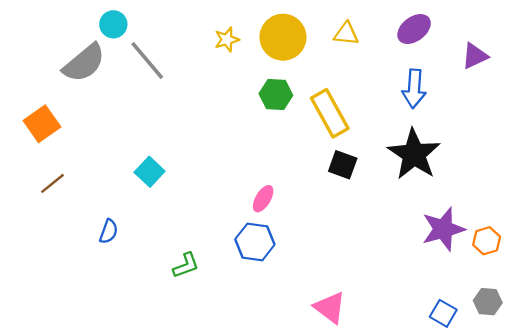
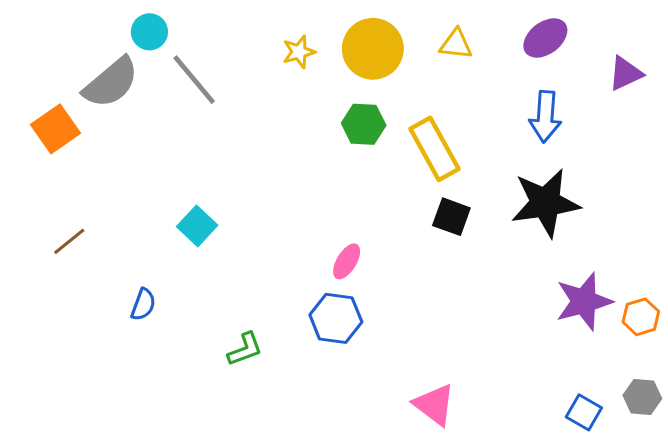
orange square: (42, 124) -> (55, 129), moved
black star: (414, 154) -> (545, 203), turned 30

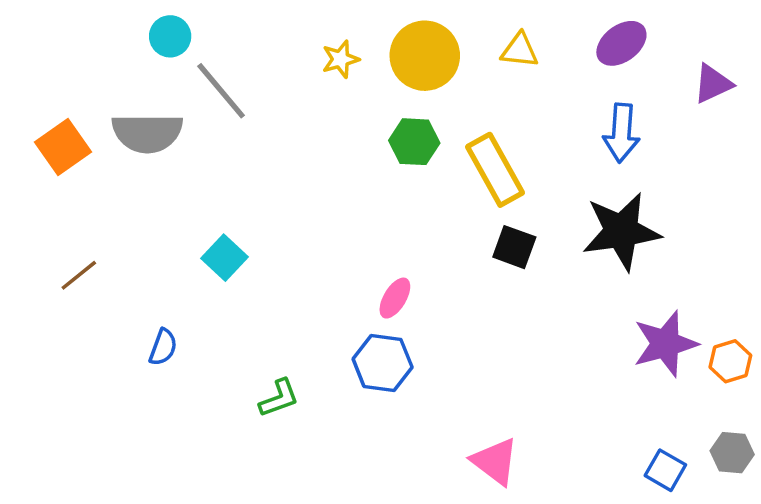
gray semicircle: (111, 83) -> (147, 133), moved, turned 40

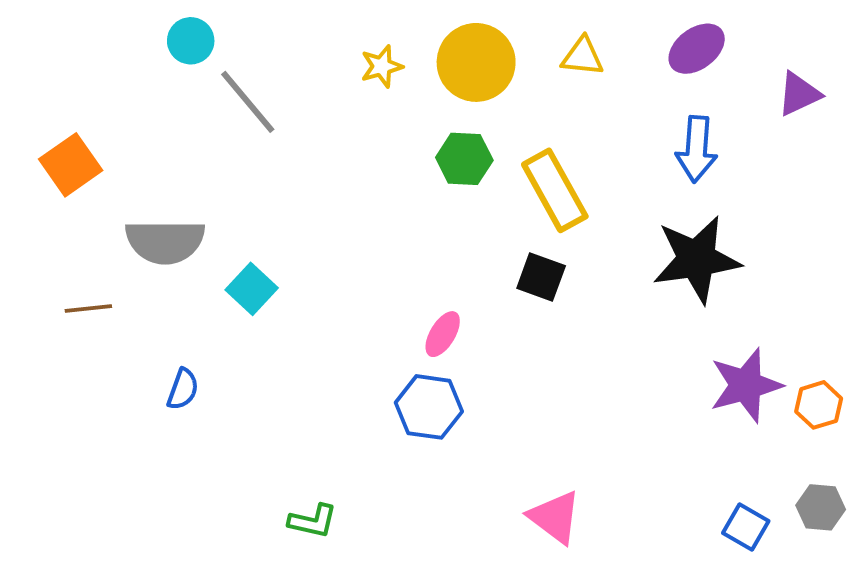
gray semicircle: (147, 133) -> (165, 242), moved
black square: (514, 247) -> (541, 277), moved
brown line: (79, 275) -> (88, 309), turned 33
green L-shape: (279, 398) -> (313, 521), moved, turned 33

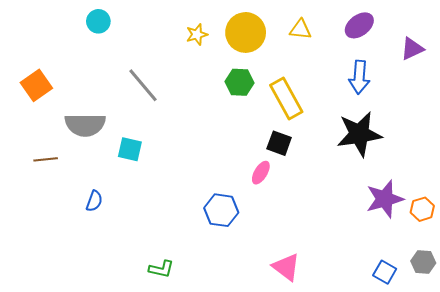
gray line: (248, 102) -> (143, 85), moved
cyan square: (252, 289) -> (130, 149), turned -30
pink ellipse: (443, 334) -> (261, 173), moved

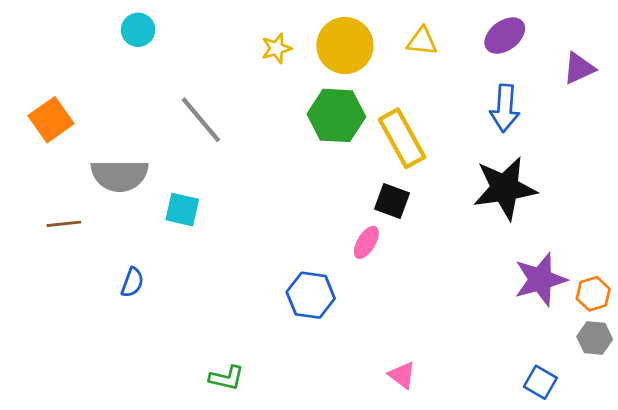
green hexagon: (239, 82) -> (336, 115), size x1.4
gray hexagon: (423, 262) -> (595, 338), moved
pink triangle: (286, 267) -> (402, 375), size x0.7

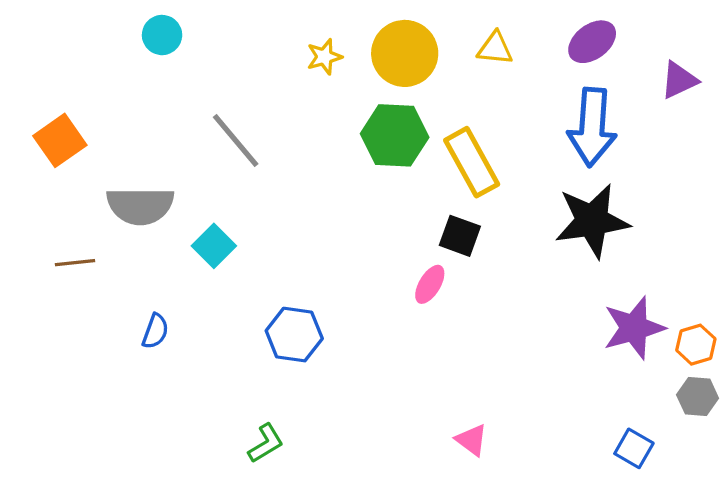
blue arrow: (505, 108) -> (592, 127), size x1.4
cyan square: (182, 210) -> (214, 246), turned 32
blue hexagon: (311, 295) -> (294, 335), moved
green L-shape: (227, 378) -> (266, 443), turned -44

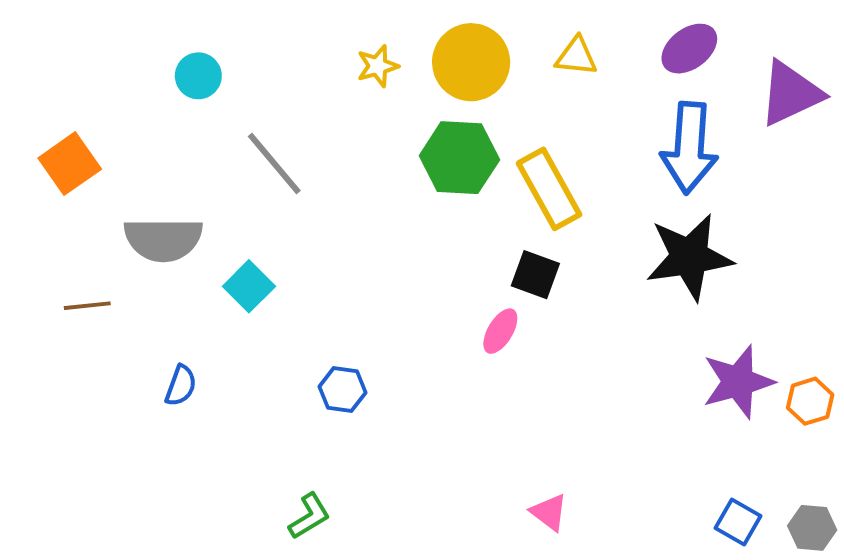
cyan circle: (162, 35) -> (198, 76), moved
purple triangle: (679, 80) -> (791, 93), size x1.5
blue hexagon: (294, 335) -> (343, 390), size x0.7
gray hexagon: (698, 396) -> (812, 528), moved

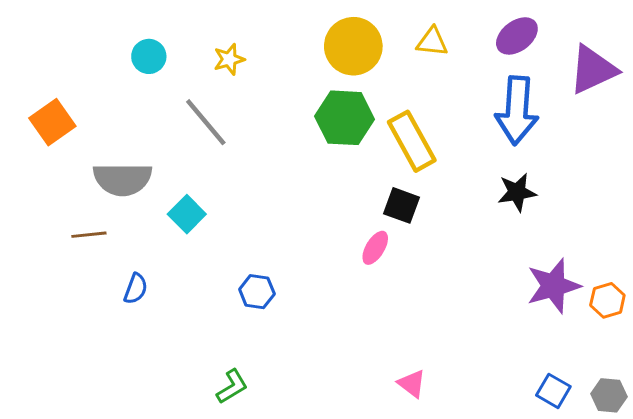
yellow star: (378, 66) -> (229, 59), moved
black star: (689, 257) -> (517, 192), size x0.6
brown line: (87, 306) -> (89, 235), moved

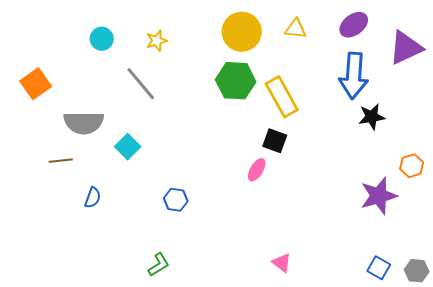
black star: (517, 192) -> (372, 117), moved
orange hexagon: (607, 300) -> (412, 166), moved

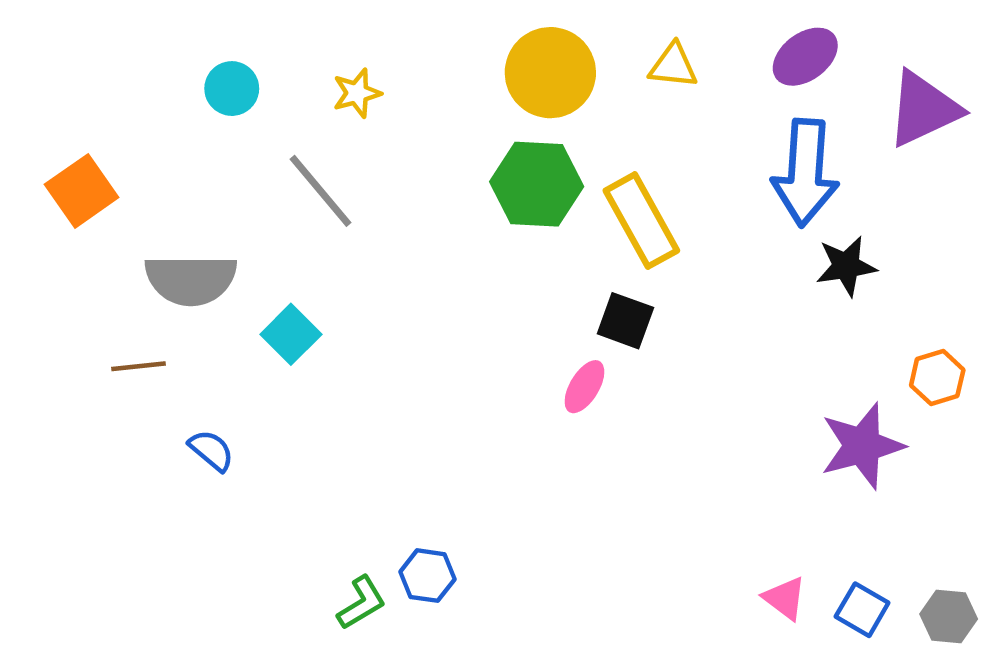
blue semicircle: (93, 198) -> (211, 450), turned -70
blue hexagon: (176, 200) -> (427, 576), moved
pink triangle: (282, 263) -> (785, 598), moved

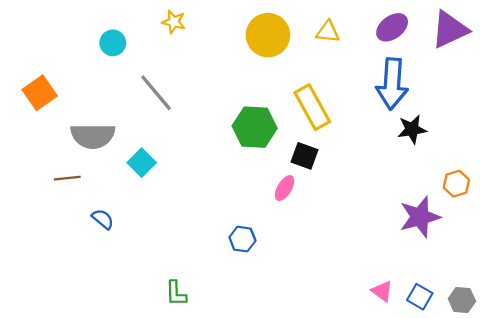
yellow star: (357, 93) -> (174, 22), moved, turned 30
purple triangle: (924, 109) -> (450, 30), moved
green hexagon: (537, 184) -> (255, 127), moved
blue hexagon: (427, 576) -> (242, 239), moved
green L-shape: (361, 603) -> (176, 293), turned 120

